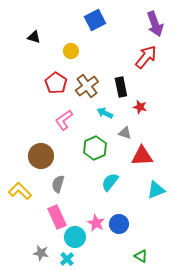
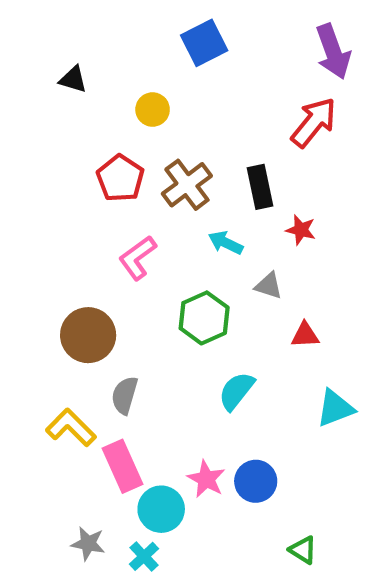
red triangle: (142, 156) -> (305, 335), size x0.6
yellow L-shape: (20, 191) -> (71, 428), moved

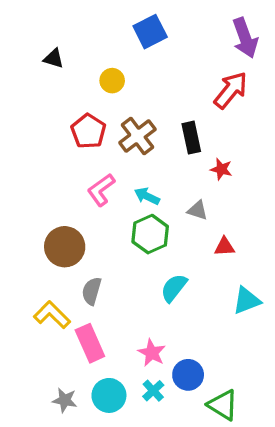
cyan arrow: (226, 243) -> (147, 196), moved
blue circle: (256, 481) -> (188, 375), moved
cyan circle: (161, 509) -> (109, 395), moved
green triangle: (303, 550) -> (223, 405), size x1.5
cyan cross: (144, 556) -> (153, 391), moved

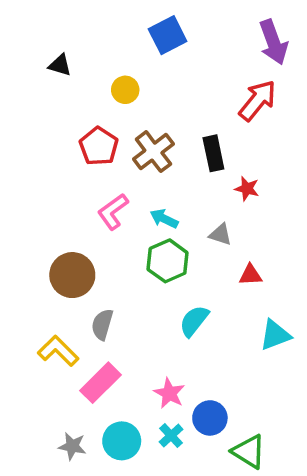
pink rectangle: (90, 343) -> (101, 383), turned 69

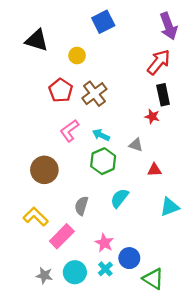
black triangle: (60, 65) -> (37, 40), size x1.6
black rectangle: (213, 153) -> (163, 95), moved
gray semicircle: (102, 324) -> (81, 206), moved

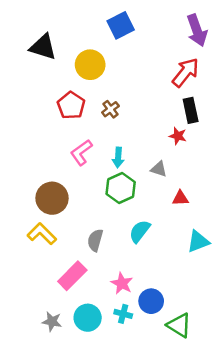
yellow circle: (77, 56) -> (90, 65), size x1.5
brown cross: (94, 94) -> (110, 109), size x0.6
cyan arrow: (101, 135) -> (118, 158), turned -112
yellow L-shape: (36, 217) -> (42, 234), moved
cyan cross: (105, 269) -> (123, 314), turned -32

